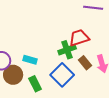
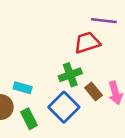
red trapezoid: (79, 38) -> (87, 43), moved

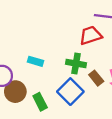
green cross: (70, 75) -> (76, 64), turned 30
cyan rectangle: (23, 88) -> (36, 61), moved

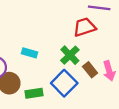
green cross: (76, 64) -> (70, 55), turned 36
green rectangle: (40, 102) -> (34, 93), turned -72

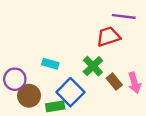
blue square: (64, 83) -> (70, 92), moved

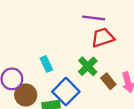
purple line: (124, 16) -> (94, 18), moved
cyan rectangle: (50, 64) -> (46, 64), turned 49

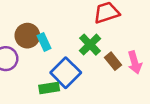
brown circle: (26, 95) -> (27, 36), moved

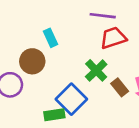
cyan rectangle: (44, 42) -> (51, 38), moved

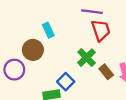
red trapezoid: (113, 38) -> (101, 30), turned 90
blue square: (71, 99) -> (66, 82), size x0.7

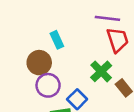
purple circle: (14, 70) -> (48, 85), moved

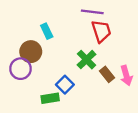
purple circle: (48, 85) -> (20, 69), moved

